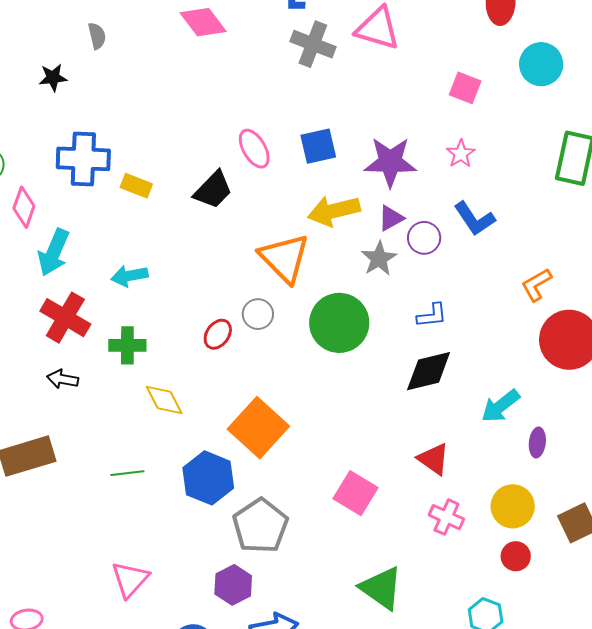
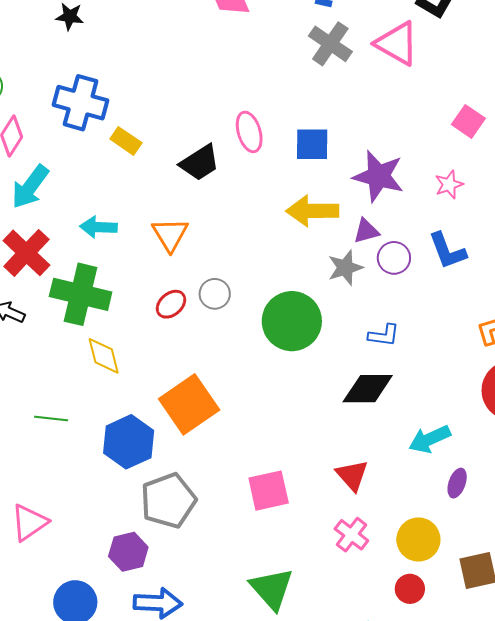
orange triangle: (284, 258) -> (170, 234), moved, size x0.7
green cross: (127, 345) -> (81, 294), size x1.6
pink square: (356, 493) -> (269, 491), turned 33

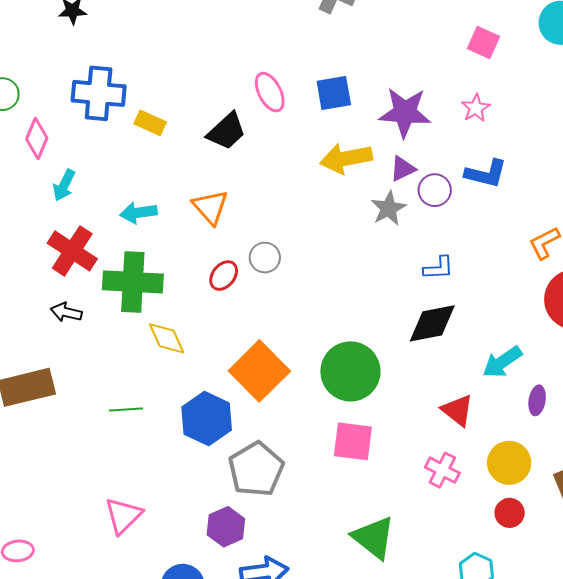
cyan arrow: (30, 187) -> (64, 185), size x0.7
blue L-shape: (447, 251) -> (486, 174), turned -45
green circle: (292, 321) -> (350, 371), moved
red triangle: (352, 475) -> (457, 410), moved
pink square: (269, 491) -> (353, 441), turned 30

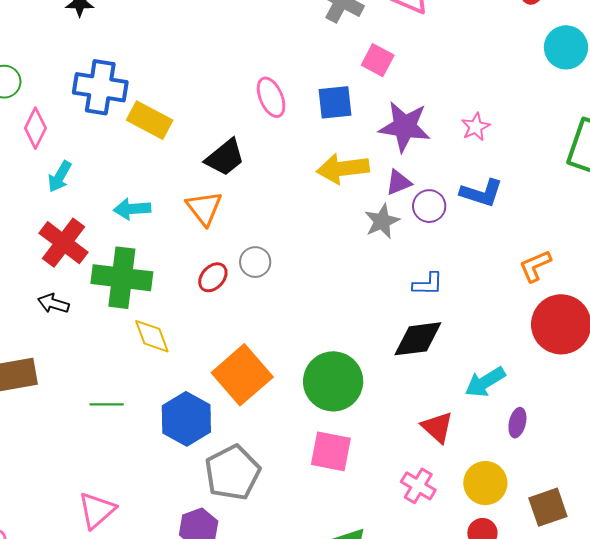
pink square: (484, 43) -> (378, 60), moved
yellow rectangle: (150, 123) -> (150, 120), size x1.4
black trapezoid: (227, 131) -> (225, 157), moved

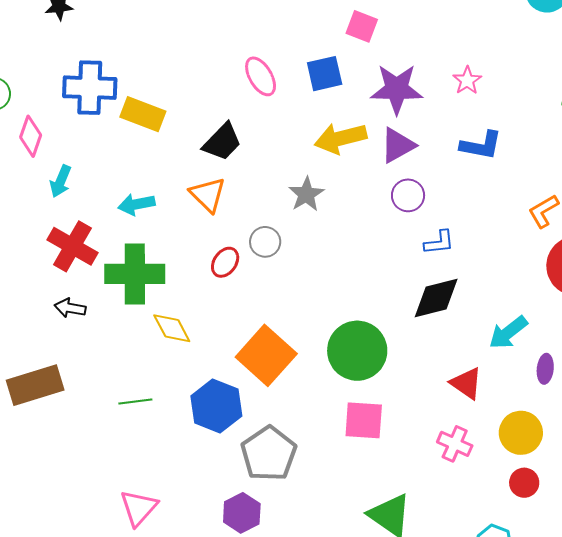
purple triangle: (399, 183) -> (398, 145), size x1.4
purple circle: (429, 206) -> (408, 195), moved
gray star: (382, 221) -> (306, 194), moved

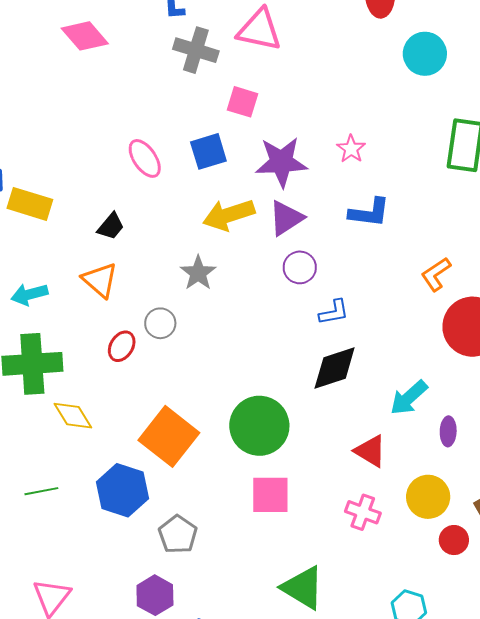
black trapezoid: (222, 142) -> (111, 226), size x0.7
gray pentagon: (269, 454) -> (178, 534), size x0.7
red circle: (524, 483) -> (454, 540), moved

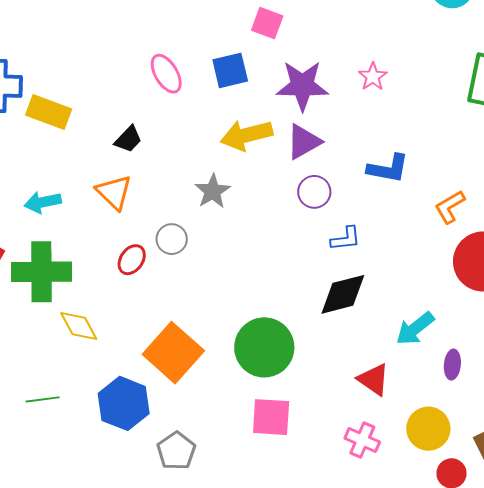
blue L-shape: (369, 213) -> (388, 169), moved

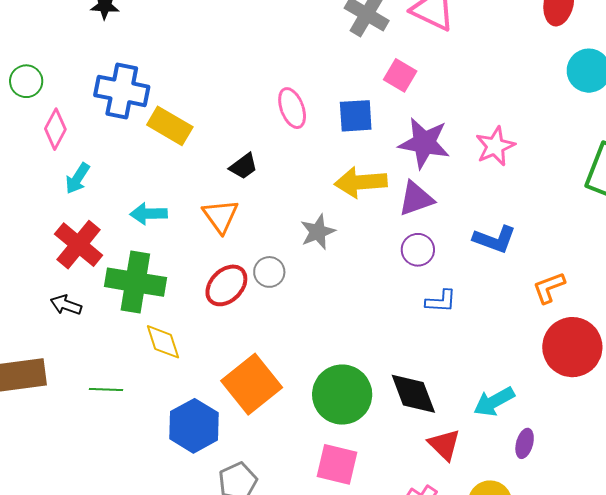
pink star: (373, 77) -> (495, 146), size x1.4
red ellipse: (132, 260) -> (226, 285), size x1.4
black diamond: (343, 294) -> (413, 394), moved, turned 74
green line: (43, 399) -> (106, 390), moved

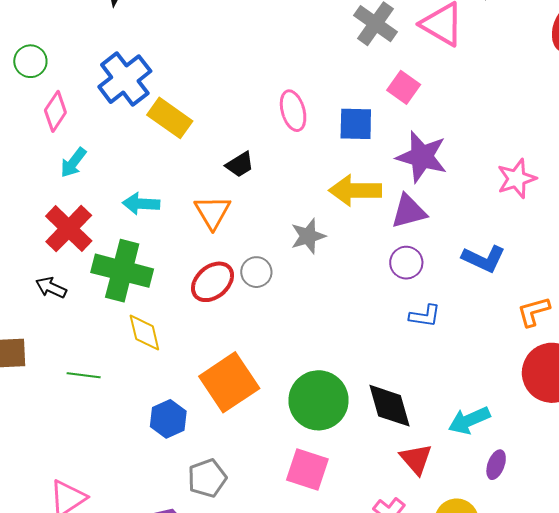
blue cross: (122, 91) -> (125, 79), turned 36
pink star: (495, 146) -> (517, 179), moved
blue hexagon: (194, 426) -> (168, 419), size x0.7

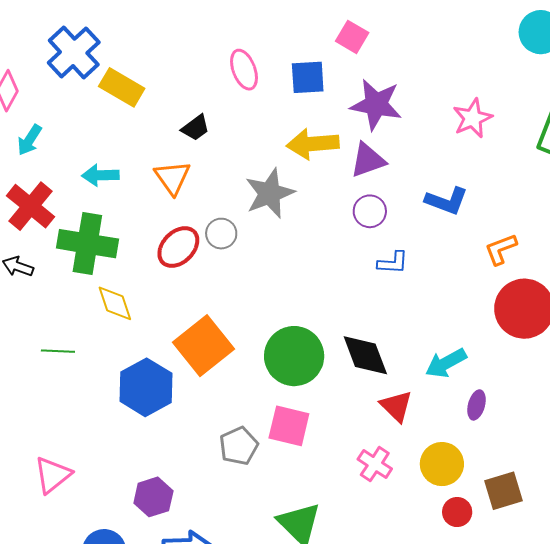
gray star: (308, 236) -> (270, 193), size x1.4
blue hexagon: (168, 419) -> (146, 387), size x1.5
gray pentagon: (207, 478) -> (239, 446), moved

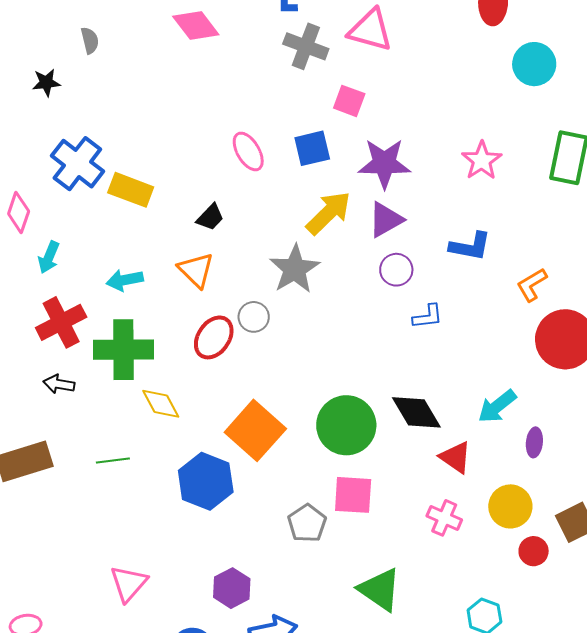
yellow arrow: (313, 144) -> (329, 213), turned 150
red cross: (31, 206) -> (61, 322), turned 33

